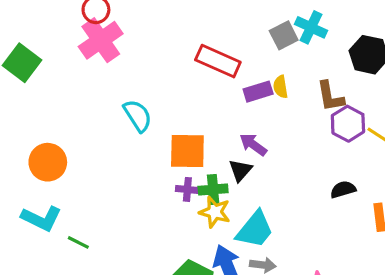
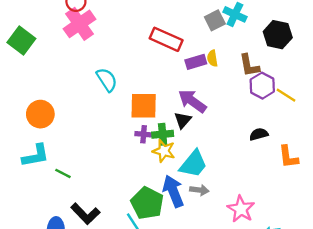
purple arrow: (253, 145) -> (192, 101), size x1.4
cyan L-shape: (41, 218) -> (36, 156), turned -36

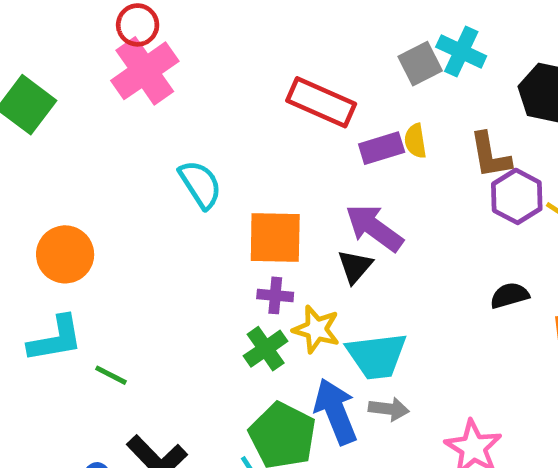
green cross: (163, 134) -> (266, 349), moved, turned -30
cyan trapezoid: (193, 164) -> (377, 356), turned 44

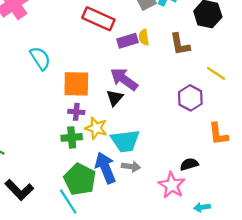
purple hexagon: (517, 196) -> (190, 98), moved
black semicircle: (510, 295) -> (189, 164), moved
green cross: (266, 349) -> (72, 137), turned 30

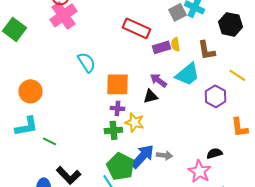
purple arrow: (124, 79) -> (158, 80), size x0.7
black triangle: (115, 98) -> (150, 96), turned 35
cyan trapezoid: (125, 141) -> (187, 74), moved, turned -32
blue arrow: (105, 168) -> (142, 156), turned 64

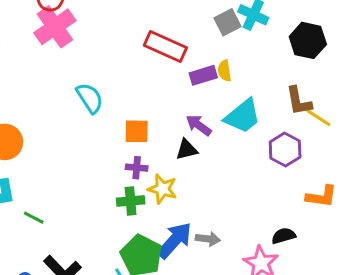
brown L-shape: (206, 50) -> (299, 101), moved
orange square: (117, 84) -> (137, 131), size x0.7
orange L-shape: (239, 127) -> (321, 196), turned -75

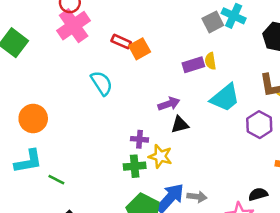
red rectangle: (165, 47) -> (121, 42), moved, size x0.6
purple arrow: (199, 125) -> (169, 104), moved, turned 125
orange square: (137, 131) -> (140, 49), moved, turned -30

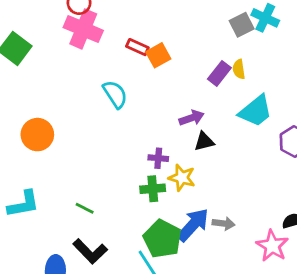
pink cross: (74, 26) -> (83, 29), turned -32
purple rectangle: (193, 65) -> (219, 73), turned -35
cyan L-shape: (28, 161) -> (23, 204), moved
green line: (56, 180) -> (85, 208), moved

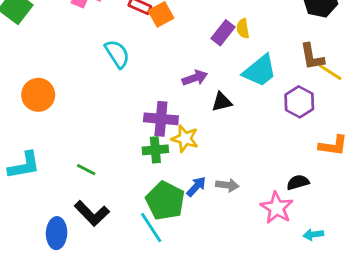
black triangle: (204, 142) -> (222, 102), moved
purple cross: (158, 158) -> (161, 119), size x1.6
blue arrow: (193, 225) -> (196, 187), size x0.6

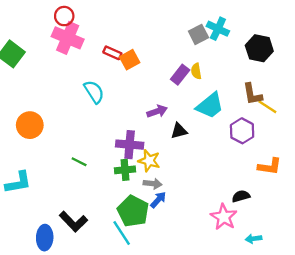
green line: (86, 170) -> (79, 162), moved
gray arrow: (227, 185) -> (153, 184), moved

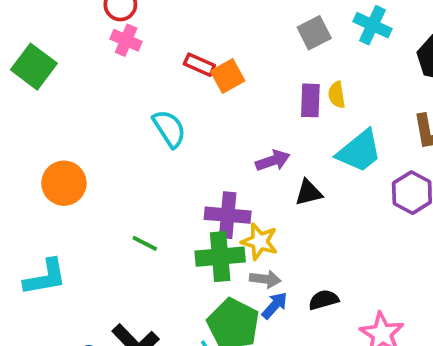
gray square: (198, 34) -> (314, 33), moved
pink cross: (68, 38) -> (126, 40), size x0.6
purple rectangle: (180, 75) -> (310, 100), turned -36
green cross: (125, 170) -> (220, 257), size x1.4
black semicircle: (241, 196) -> (324, 300), moved

